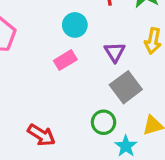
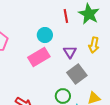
pink rectangle: (65, 60) -> (39, 57), size x1.5

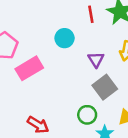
pink rectangle: (39, 57) -> (29, 68), moved

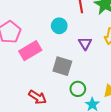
gray square: (105, 87) -> (62, 66), moved, turned -36

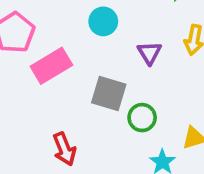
green circle: (78, 89) -> (142, 118), moved
red arrow: (37, 97) -> (64, 149), turned 36

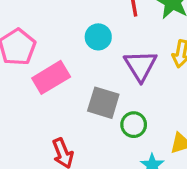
purple triangle: (149, 53) -> (140, 66), size x1.5

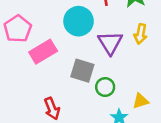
cyan circle: (98, 37) -> (79, 21), size x1.5

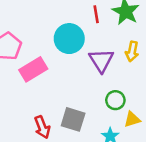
gray square: (82, 71) -> (73, 119), moved
green circle: (105, 87) -> (115, 100), moved

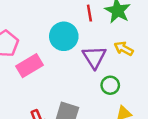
yellow arrow: (132, 51) -> (124, 49), turned 108
green circle: (115, 100) -> (110, 85), moved

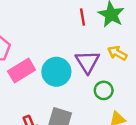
cyan circle: (64, 36) -> (56, 72), moved

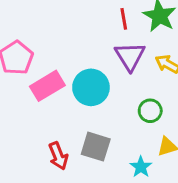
purple triangle: (87, 62) -> (130, 56), moved

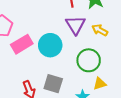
green circle: (150, 111) -> (89, 60), size x1.5

